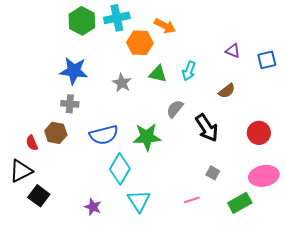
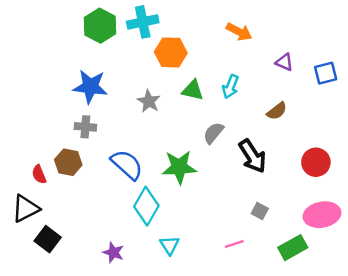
orange arrow: (165, 26) -> (239, 32), moved
blue semicircle: (104, 135) -> (127, 165), turned -124
cyan triangle: (139, 201) -> (170, 245), size x0.7

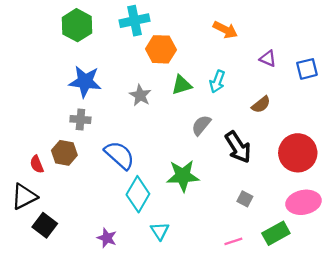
green hexagon: (100, 26) -> (77, 25), moved
green triangle: (193, 90) -> (182, 85), turned -30
red circle: (316, 162) -> (298, 153), size x1.4
green star: (179, 167) -> (183, 176), moved
pink line: (234, 244) -> (233, 241), moved

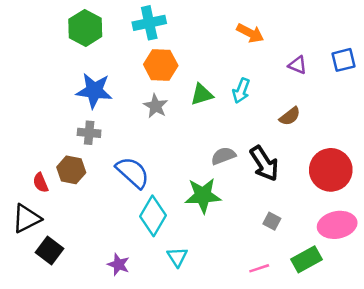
orange hexagon: (161, 49) -> (161, 65), moved
blue square: (307, 69) -> (344, 60), moved
gray semicircle: (201, 125) -> (223, 156), moved, turned 30

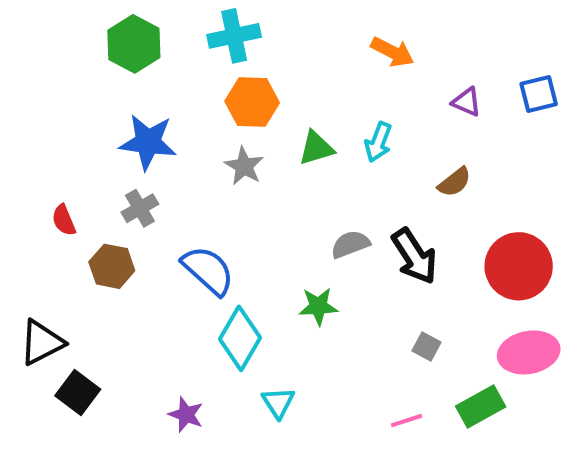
gray cross: (89, 133) -> (140, 208), turned -35
red semicircle: (41, 183) -> (64, 220), moved
green star: (203, 195) -> (318, 306), size x0.7

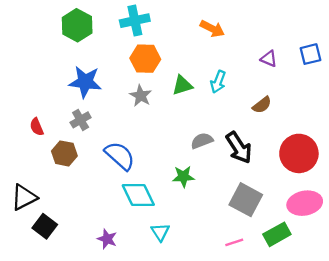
orange arrow: (392, 52) -> (212, 29), moved
cyan diamond: (240, 338) -> (138, 195), turned -56
gray square: (426, 346) -> (246, 200), size x2.0

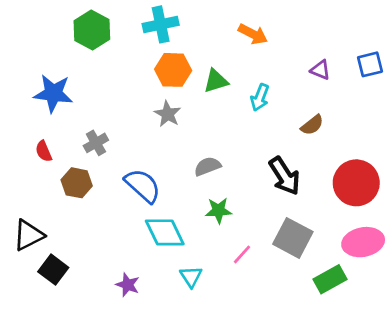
blue star: (85, 82) -> (53, 93), moved
green triangle: (182, 85) -> (216, 81), moved
gray semicircle: (202, 141) -> (207, 166), moved
pink line: (234, 242) -> (242, 254), moved, turned -30

